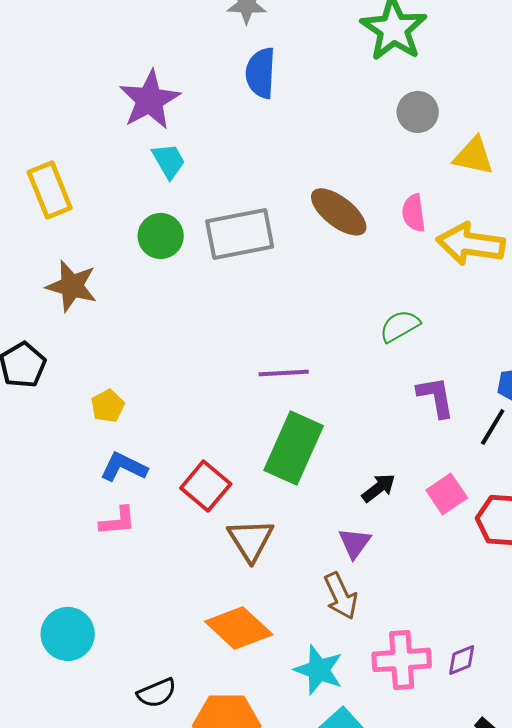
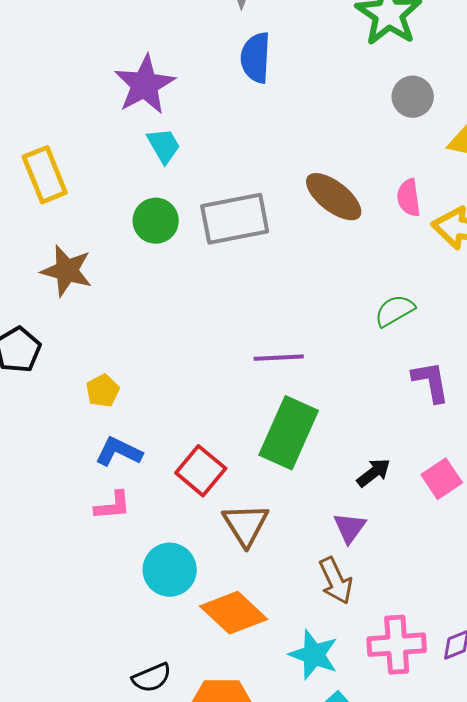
cyan circle: (68, 634) -> (170, 570), moved

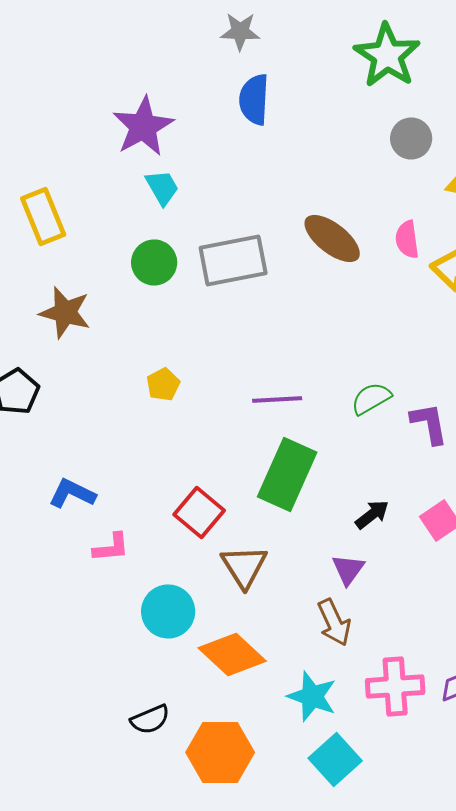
green semicircle: (395, 311) -> (371, 398), moved
yellow pentagon: (103, 391) -> (163, 384), moved
blue L-shape: (119, 452) -> (72, 493), moved

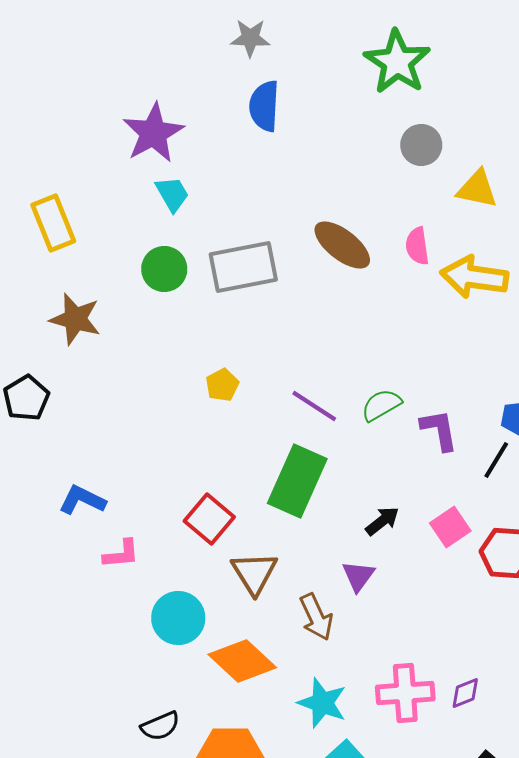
yellow pentagon: (163, 384) -> (222, 385), moved
purple line: (277, 399) -> (314, 406), moved, turned 36
brown arrow: (334, 622) -> (316, 617), moved

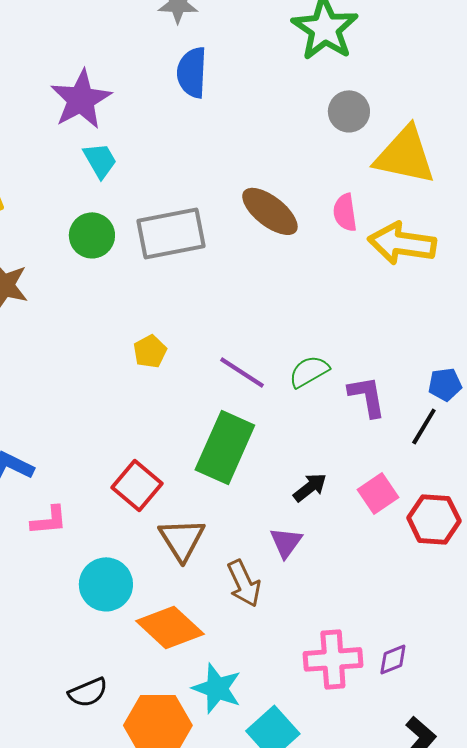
yellow triangle: (477, 189) -> (405, 155), size x1.5
cyan star: (322, 703) -> (217, 688), moved

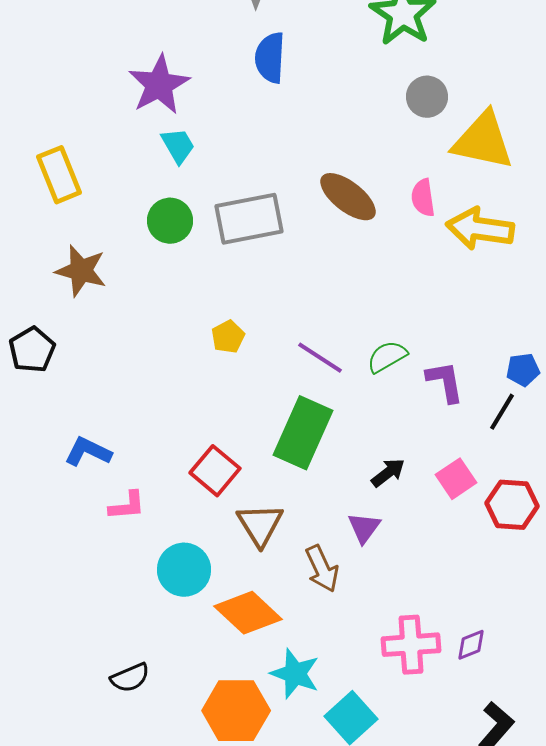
black semicircle: (88, 692) -> (130, 678), moved

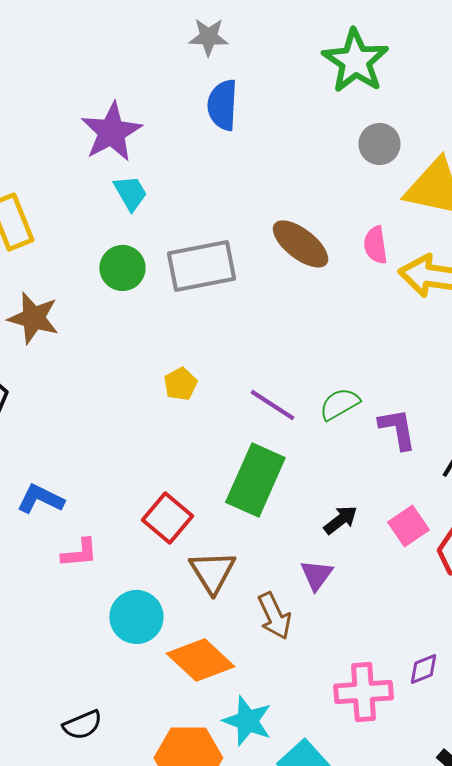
purple diamond: (471, 645) -> (423, 669), moved

